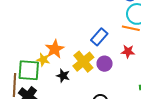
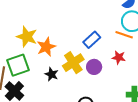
yellow star: (43, 60) -> (27, 37), moved, size x1.5
green square: (29, 70) -> (18, 65), turned -30

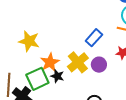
orange star: (46, 47) -> (50, 62), moved
green square: (18, 65) -> (37, 79), moved

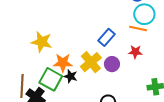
orange star: (50, 62) -> (63, 63), turned 30
green square: (37, 79) -> (51, 79), turned -35

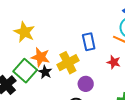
blue rectangle: (107, 37) -> (89, 42), turned -66
purple circle: (112, 64) -> (86, 84), moved

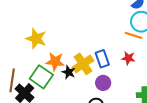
blue rectangle: (89, 42) -> (102, 59), moved
black star: (45, 72) -> (69, 72), moved

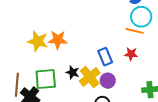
orange star: (55, 62) -> (58, 40), moved
yellow cross: (83, 64) -> (90, 77), moved
green square: (41, 77) -> (46, 79), turned -35

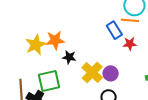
yellow star: (38, 41) -> (36, 45), turned -30
blue rectangle: (105, 57) -> (114, 30), moved
black star: (73, 72) -> (69, 57), moved

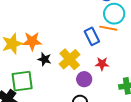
red star: (130, 44) -> (102, 64), moved
yellow cross: (92, 73) -> (70, 59), moved

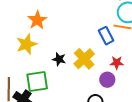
orange star: (32, 41) -> (37, 20), moved, turned -30
purple circle: (84, 79) -> (107, 80), moved

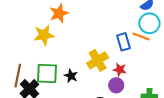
black star: (59, 59) -> (71, 76), moved
red star: (117, 63) -> (120, 70), moved

